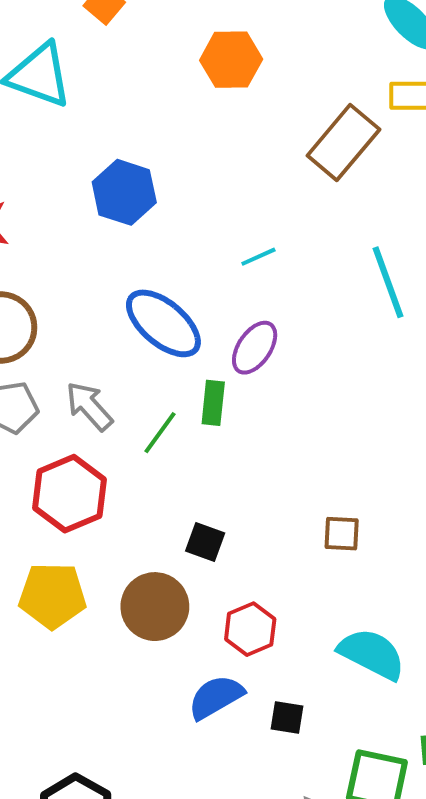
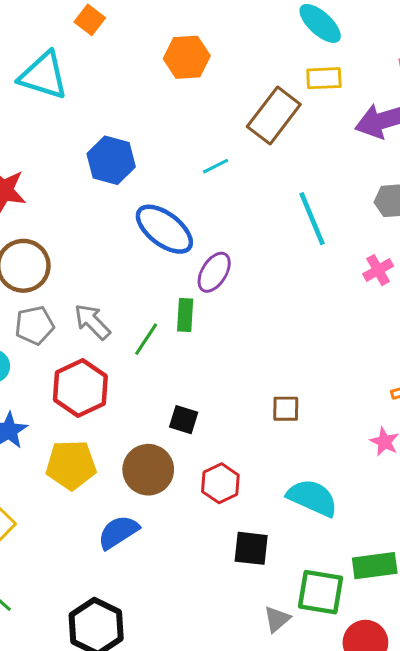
cyan line: (258, 257) -> (216, 166), moved
blue ellipse: (163, 323) -> (164, 229), moved
blue semicircle: (216, 697) -> (118, 532), moved
black square: (287, 717) -> (251, 548), size x1.4

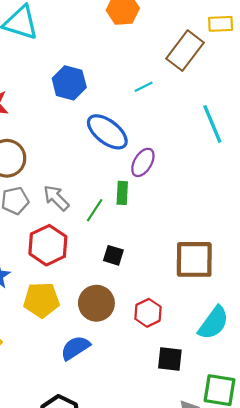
brown square: (286, 409) -> (194, 259), size x2.0
black square: (184, 420) -> (113, 255), moved
cyan semicircle: (312, 498) -> (213, 323), turned 102

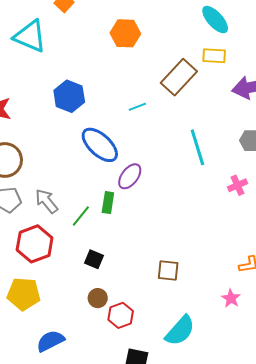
brown square: (194, 259) -> (168, 270), size x0.6
brown circle: (96, 303) -> (98, 298), moved, size x0.6

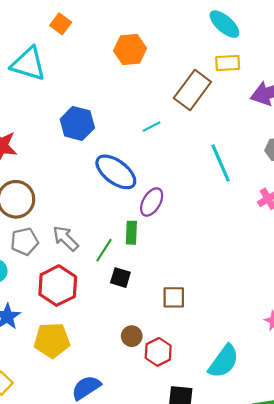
black square: (94, 259) -> (120, 278), moved
brown square: (168, 270) -> (174, 297), moved

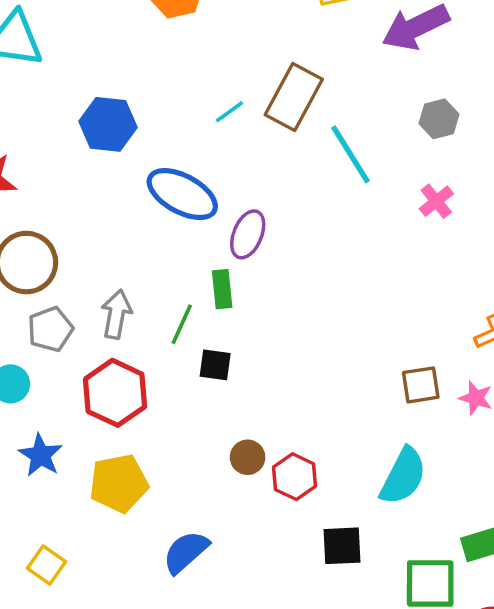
brown rectangle: (192, 90) -> (294, 97), moved
gray arrow: (65, 238) -> (116, 314), turned 64
brown square: (174, 297) -> (421, 385), moved

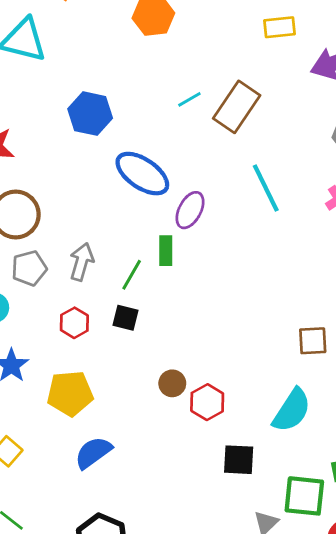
cyan line: (230, 112) -> (189, 99), moved
cyan line: (350, 154) -> (266, 188), moved
black square: (215, 365) -> (125, 318), moved
red hexagon: (115, 393) -> (74, 323), size x0.6
blue semicircle: (186, 552) -> (93, 453), moved

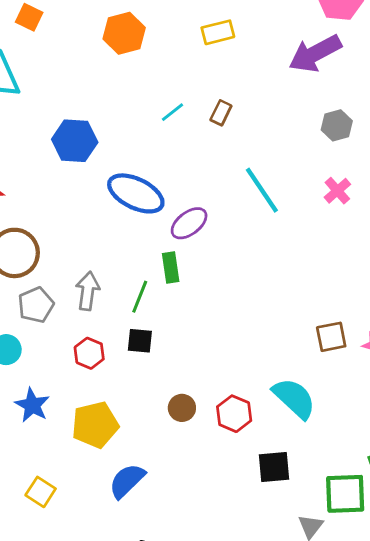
yellow rectangle: (280, 27) -> (218, 32), moved
brown rectangle: (237, 107) -> (221, 113), size x0.5
purple ellipse: (190, 210) -> (189, 223), turned 33
brown circle: (172, 383) -> (182, 408), moved
cyan semicircle: (292, 410) -> (294, 398), moved, turned -72

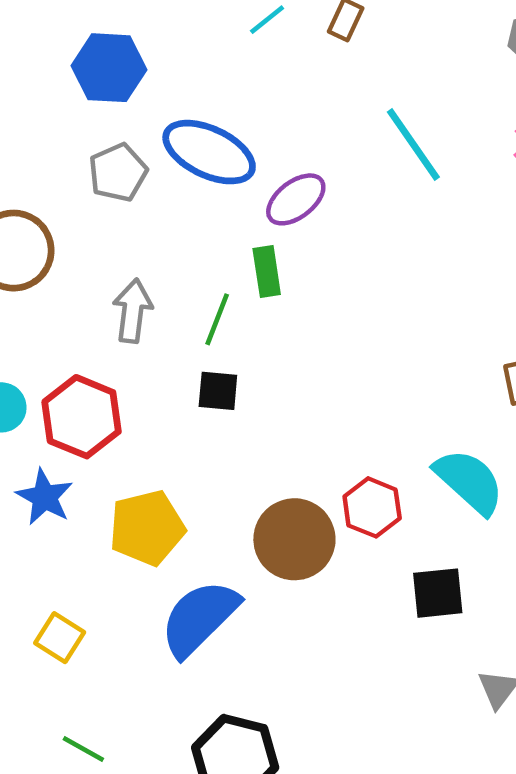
gray pentagon: (36, 305) -> (118, 172), moved
red hexagon: (89, 353) -> (82, 417), moved, size x1.6
brown circle: (182, 408) -> (294, 539), moved, size x1.8
blue semicircle: (127, 481) -> (199, 618), size x1.4

